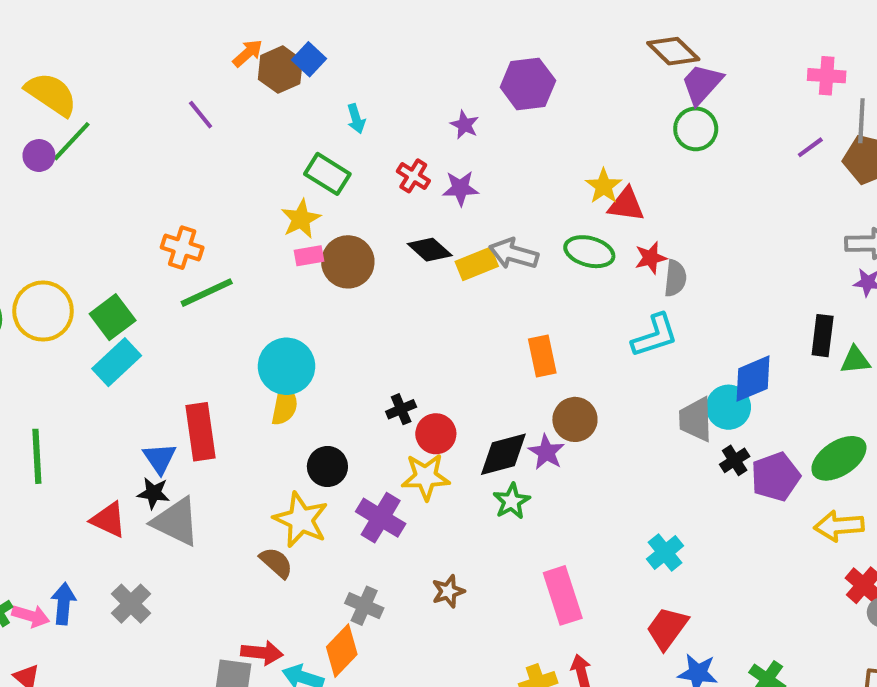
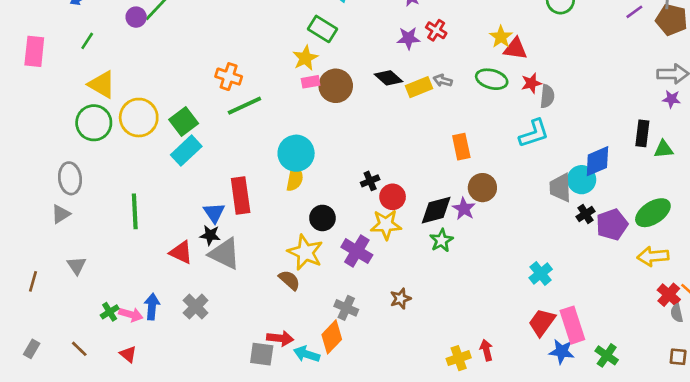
red cross: (413, 176) -> (436, 30), moved
gray arrow: (514, 254) -> (443, 81), size x0.6
pink rectangle: (563, 595) -> (572, 325), moved

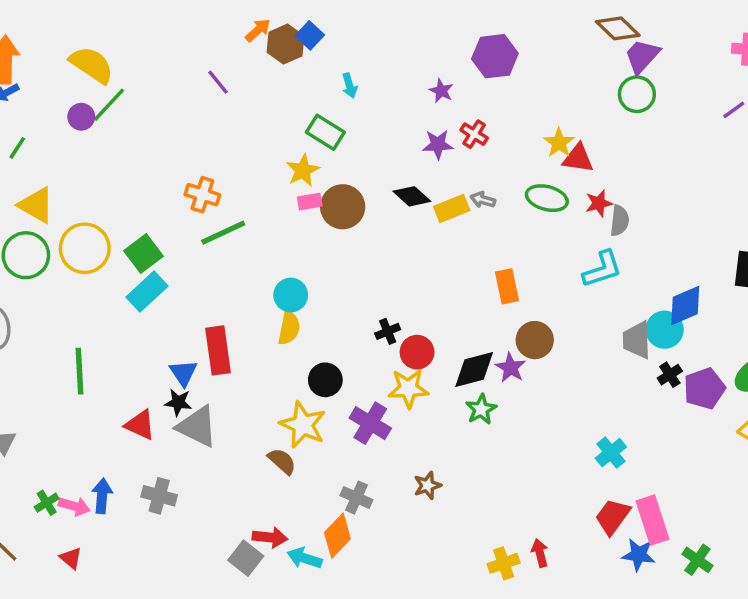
cyan circle: (296, 153) -> (291, 295), size x0.7
gray cross: (196, 307) -> (159, 496), turned -30
gray square: (262, 354) -> (246, 558), turned 30

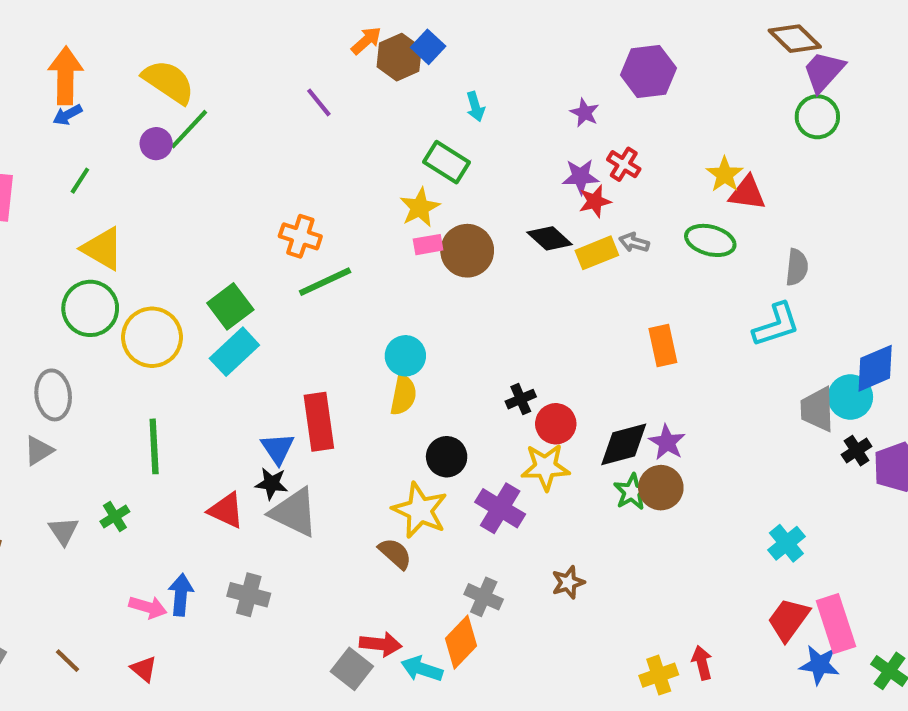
red star: (599, 203) -> (595, 201), moved
yellow circle: (85, 248) -> (152, 337), moved
brown circle: (535, 340) -> (661, 488), moved
green cross: (47, 503) -> (115, 516), moved

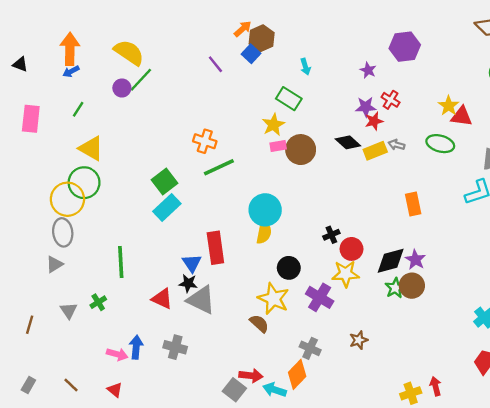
blue square: (428, 47) -> (251, 54), moved
yellow circle: (152, 337) -> (67, 199), moved
cyan circle: (405, 356) -> (265, 210), size x1.4

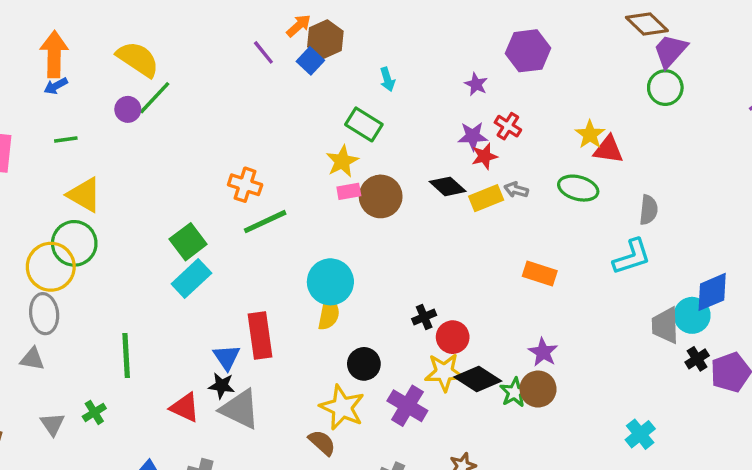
purple line: (215, 64) -> (263, 52), moved
green line: (78, 109) -> (66, 140), turned 49
orange rectangle: (413, 204) -> (540, 273), turned -60
black diamond: (391, 261) -> (478, 379), moved, turned 48
gray triangle: (54, 264) -> (32, 359), turned 42

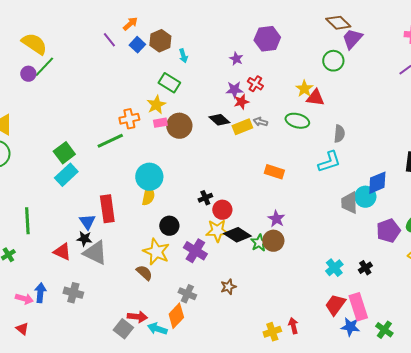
brown hexagon: (325, 39) -> (160, 41), moved
green circle: (665, 88) -> (333, 61), moved
orange cross: (245, 185) -> (129, 119), moved, turned -30
black cross: (697, 359) -> (365, 268), moved

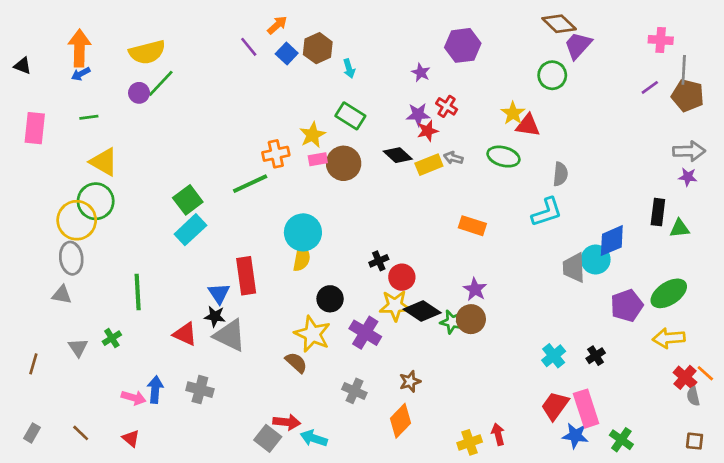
yellow semicircle: (34, 44) -> (147, 52), turned 132
green rectangle: (169, 83) -> (350, 116), moved
green star: (259, 243) -> (452, 322), turned -30
orange diamond: (176, 316) -> (400, 421), moved

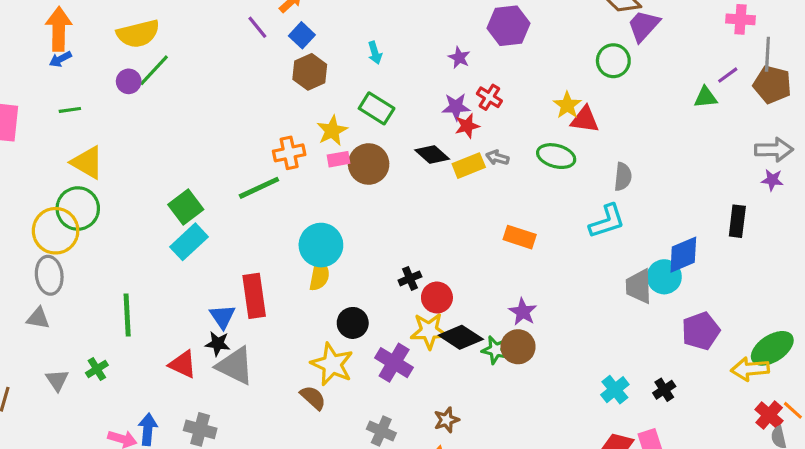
brown hexagon: (318, 48) -> (310, 72), moved
green triangle: (680, 228) -> (706, 97), moved
green ellipse: (669, 293) -> (772, 348), moved

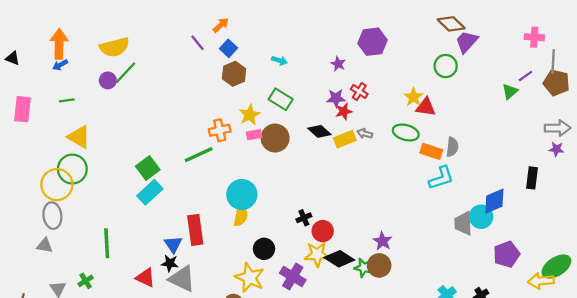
cyan arrow: (375, 53) -> (279, 60), turned -56
green triangle: (706, 97) -> (510, 91), turned -35
orange rectangle: (520, 237) -> (431, 151), moved

